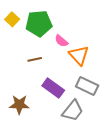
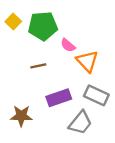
purple rectangle: (53, 88) -> (59, 98), turned -55

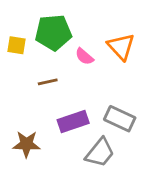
yellow square: (13, 21) -> (17, 45), moved, turned -35
orange triangle: (87, 61) -> (121, 47), moved

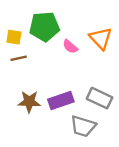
brown line: (48, 82) -> (19, 58), moved
brown star: (26, 144) -> (29, 102), moved
gray trapezoid: (100, 153) -> (83, 126), turned 68

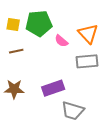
yellow square: (14, 37) -> (13, 24), moved
gray rectangle: (100, 98) -> (87, 61), moved, turned -30
brown star: (29, 102) -> (14, 89), moved

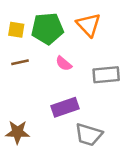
orange triangle: (88, 34) -> (89, 25), moved
pink semicircle: (61, 41) -> (64, 64), moved
brown star: (14, 89) -> (17, 132), moved

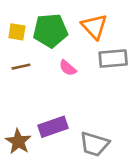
gray rectangle: (106, 75) -> (113, 59), moved
purple rectangle: (65, 107) -> (53, 127), moved
brown star: (17, 132) -> (18, 141), turned 30

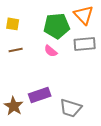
orange triangle: (94, 27) -> (84, 15), moved
green pentagon: (50, 31) -> (57, 26), moved

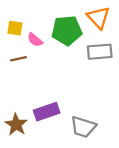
pink semicircle: (51, 51) -> (35, 40), moved

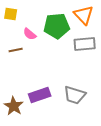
yellow square: (15, 28) -> (11, 14), moved
gray trapezoid: (83, 127) -> (75, 95), moved

